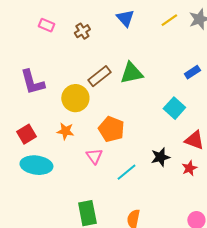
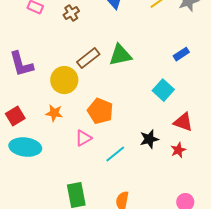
pink triangle: (94, 156) -> (83, 138), turned 36

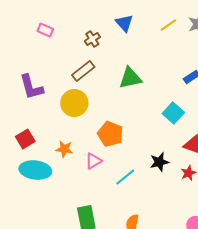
brown cross: (71, 13) -> (92, 39), moved
brown rectangle: (88, 58) -> (83, 71), moved
orange star: (54, 113) -> (64, 149), moved

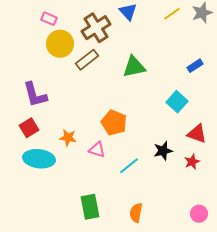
brown cross: (92, 39) -> (96, 28), size x1.8
purple L-shape: (31, 87) -> (35, 95), moved
yellow circle: (74, 103) -> (60, 44), moved
pink triangle: (93, 161) -> (97, 150), turned 48

